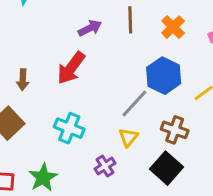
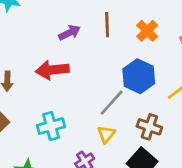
red arrow: (71, 68) -> (52, 70), turned 48
cyan cross: (69, 128) -> (51, 126), turned -36

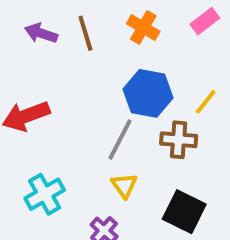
purple arrow: (69, 33) -> (41, 33), moved, turned -120
brown cross: (149, 127) -> (179, 140), moved

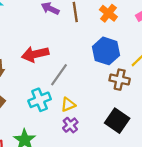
gray line: (120, 140) -> (59, 75), moved
yellow triangle: (124, 185) -> (68, 105), moved, turned 35

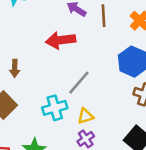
red arrow: (35, 54) -> (61, 40), moved

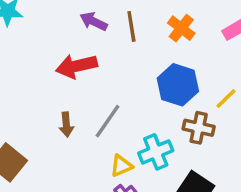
brown arrow: (15, 68) -> (66, 125), moved
cyan cross: (55, 108) -> (156, 152), moved

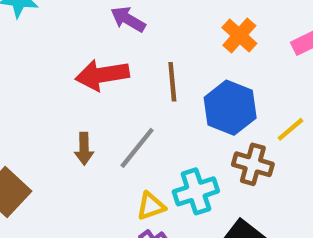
brown line: (131, 26) -> (172, 82), moved

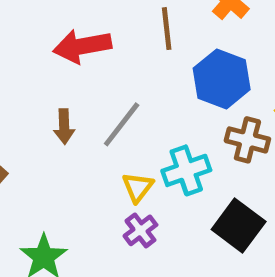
brown line: (172, 82) -> (167, 29), moved
yellow triangle: (151, 206) -> (138, 187), turned -32

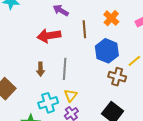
gray line: (122, 124) -> (65, 69), turned -35
cyan cross: (186, 170) -> (48, 103), moved

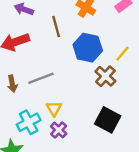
gray line: (65, 69) -> (41, 78), turned 75
brown cross: (117, 77) -> (105, 76), turned 36

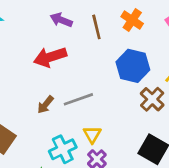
brown line: (56, 27) -> (96, 27), moved
brown arrow: (12, 84) -> (45, 105), turned 49

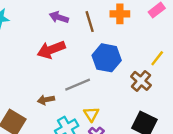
orange cross: (132, 20) -> (120, 14), turned -30
blue hexagon: (133, 66) -> (107, 58), moved
brown arrow: (45, 105) -> (46, 100), moved, turned 42

